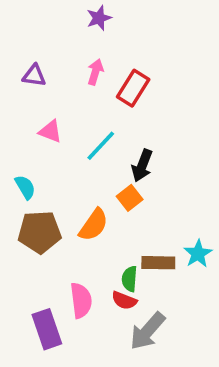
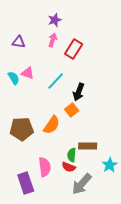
purple star: (99, 18) -> (55, 20), moved
cyan semicircle: (25, 187) -> (14, 78), moved
cyan star: (198, 254) -> (110, 165), moved

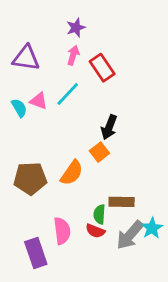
purple triangle: (19, 42) -> (26, 58), size x1.5
red rectangle: (74, 49) -> (102, 68), turned -66
cyan line: (56, 81) -> (68, 94), moved
gray arrow: (82, 184) -> (130, 235), moved

